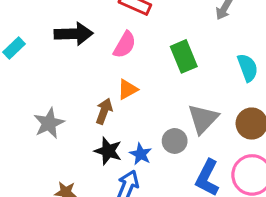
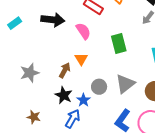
pink semicircle: (125, 45) -> (83, 31), turned -72
orange triangle: (128, 89) -> (81, 59), turned -40
gray circle: (175, 141) -> (99, 87), moved

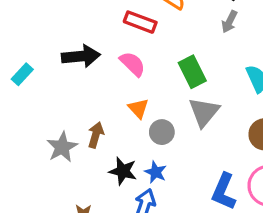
brown arrow: (65, 70) -> (96, 135), moved
gray triangle: (125, 84) -> (204, 112), moved
gray circle: (99, 87) -> (162, 132), moved

